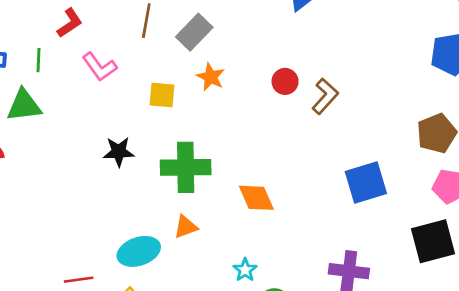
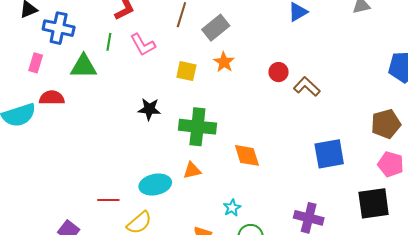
green line: (38, 60) -> (109, 42), moved
brown L-shape: (325, 96) -> (307, 87), turned -96

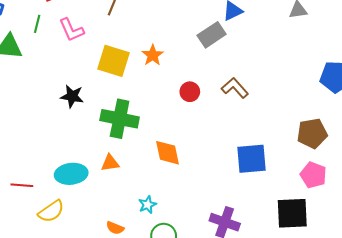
gray rectangle: (216, 28) -> (212, 35), moved
yellow square: (186, 71) -> (114, 61), size x1.5
red circle: (279, 72) -> (190, 92), moved

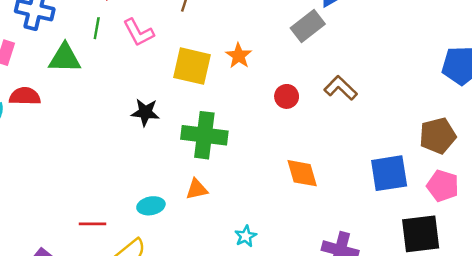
orange diamond: (167, 153) -> (302, 173), moved
blue square: (251, 159) -> (389, 173), moved
cyan ellipse: (71, 174) -> (151, 206), size x0.7

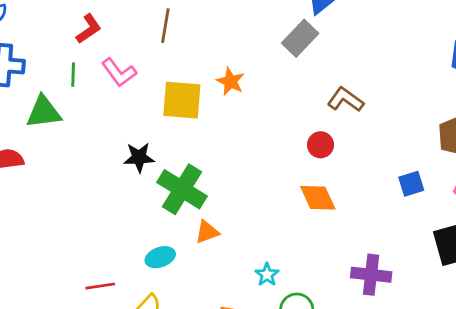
red circle: (287, 96) -> (321, 145), moved
green cross: (204, 135) -> (182, 189), moved, turned 33
blue square: (389, 173) -> (411, 184), size x0.6

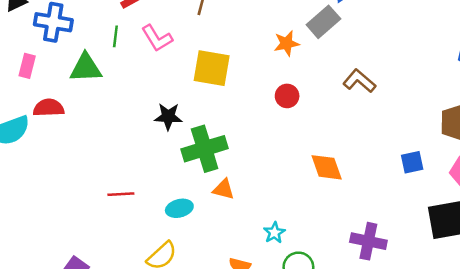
orange star: (230, 81) -> (286, 43), moved, turned 30
red circle: (321, 145) -> (287, 96), moved
green cross: (182, 189) -> (205, 149), turned 36
orange triangle: (207, 232) -> (224, 189), turned 30
red line: (100, 286) -> (121, 194), moved

